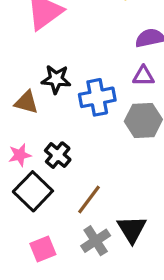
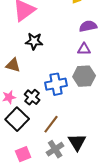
black star: (56, 79) -> (34, 41), moved
blue cross: (97, 97) -> (56, 84), moved

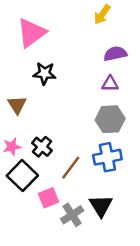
brown triangle: (13, 65) -> (17, 105), turned 42
blue cross: (56, 84) -> (107, 157), moved
brown line: (51, 124) -> (71, 168), moved
pink square: (23, 154) -> (48, 198), moved

